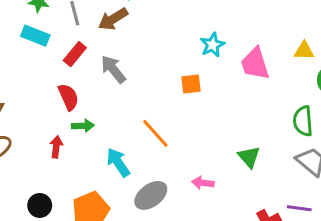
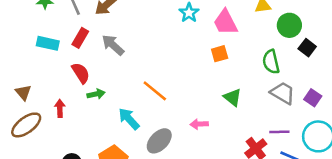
cyan rectangle: (35, 36) -> (48, 43), moved
orange square: (191, 84) -> (220, 54), moved
red arrow: (56, 147) -> (60, 108), moved

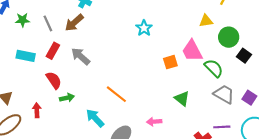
pink trapezoid: (225, 22) -> (192, 51), moved
green semicircle: (271, 62) -> (214, 68), turned 150

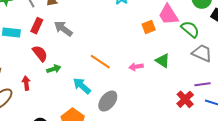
pink arrow: (154, 122) -> (136, 67), moved

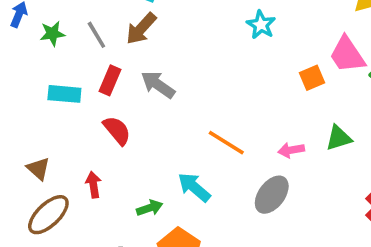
green triangle: (163, 61) -> (339, 138), turned -49
green arrow: (54, 69) -> (150, 208), moved
gray ellipse: (108, 101) -> (272, 195), moved

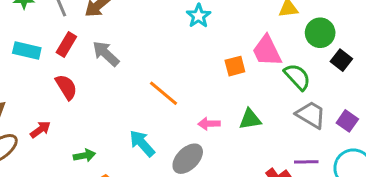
orange line: (226, 143) -> (163, 93), moved
red arrow: (93, 185) -> (40, 130), turned 55
cyan arrow: (194, 187) -> (142, 143), moved

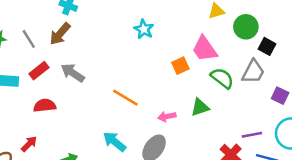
red rectangle: (66, 44) -> (39, 71), turned 30
green semicircle: (297, 77) -> (222, 78), moved
red semicircle: (66, 87) -> (45, 106), turned -55
gray trapezoid: (311, 115) -> (253, 72), moved, turned 96

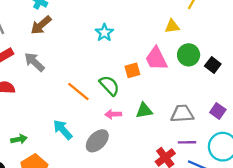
green circle: (246, 27) -> (189, 55), moved
brown arrow: (60, 34) -> (41, 25), moved
gray trapezoid: (253, 72) -> (182, 114), moved, turned -130
green semicircle: (222, 78) -> (109, 85), moved

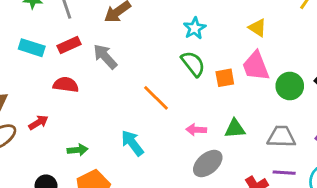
yellow triangle: (172, 26) -> (257, 28), moved, turned 35
green circle: (189, 55) -> (290, 86), moved
green semicircle: (109, 85) -> (193, 64), moved
gray ellipse: (97, 141) -> (208, 163), moved

